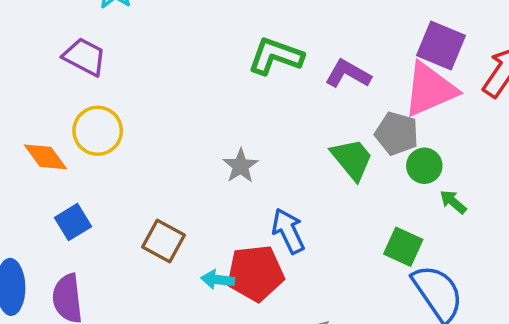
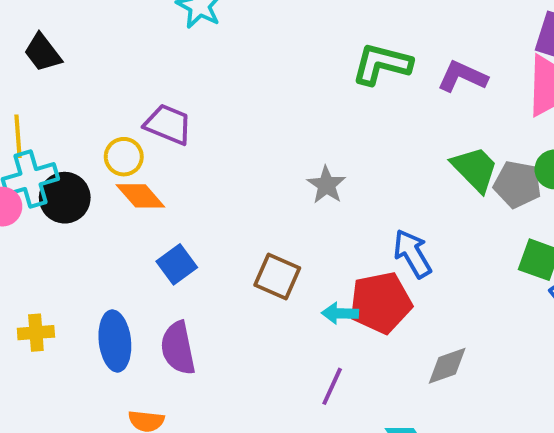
purple trapezoid: (84, 57) -> (168, 124), moved
yellow circle: (98, 131) -> (124, 157), moved, size x0.7
gray pentagon: (397, 134) -> (517, 184), moved
gray star: (241, 166) -> (326, 185), moved

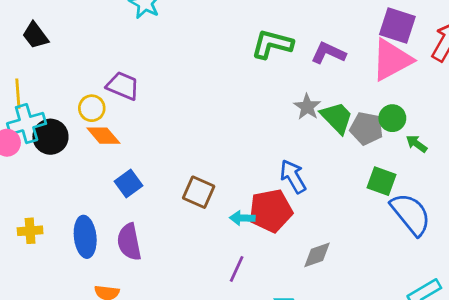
gray star: (326, 185) -> (307, 107), moved

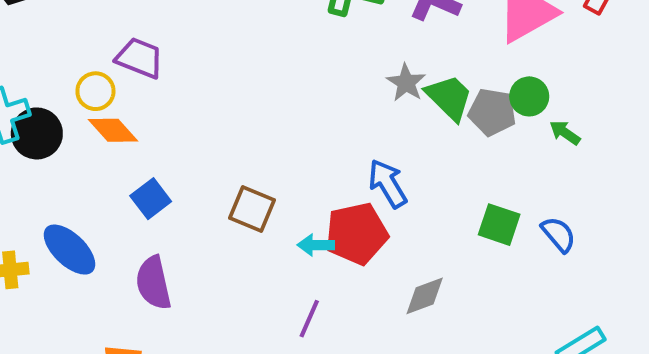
green square: (381, 181) -> (499, 225), moved
blue semicircle: (411, 214) -> (559, 234), size x0.6
blue ellipse: (85, 237) -> (70, 250), moved, turned -39

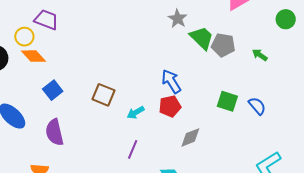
gray star: (406, 83) -> (178, 19), moved
green circle: (529, 96) -> (286, 19), moved
red pentagon: (357, 234) -> (170, 106), moved, size x0.7
cyan arrow: (316, 245) -> (136, 113), turned -30

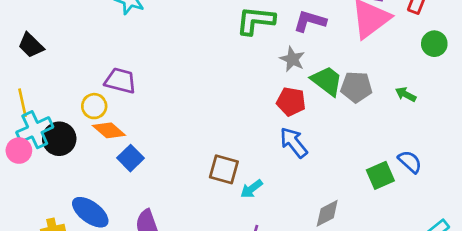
blue square: (53, 90) -> (131, 158), moved
brown square: (103, 95) -> (224, 169), moved
green square: (227, 101) -> (380, 175), moved, turned -35
red pentagon: (170, 106) -> (291, 102), moved, turned 30

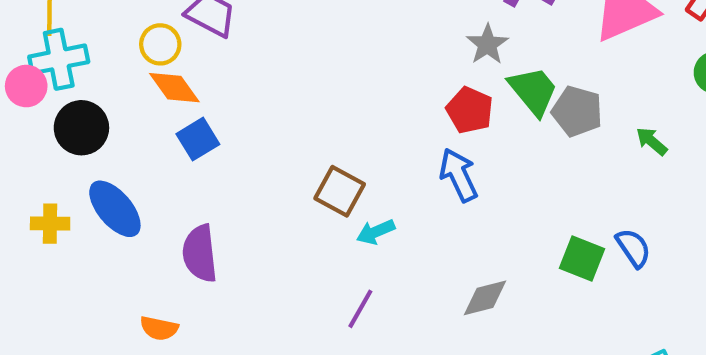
black circle: (59, 139) -> (81, 128), moved
green square: (380, 175) -> (582, 259), turned 32

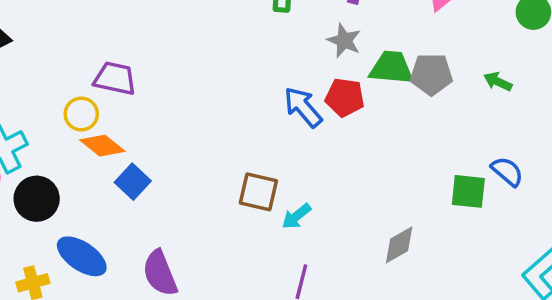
green trapezoid: (533, 91) -> (391, 68), turned -30
blue arrow: (459, 175) -> (303, 107), moved

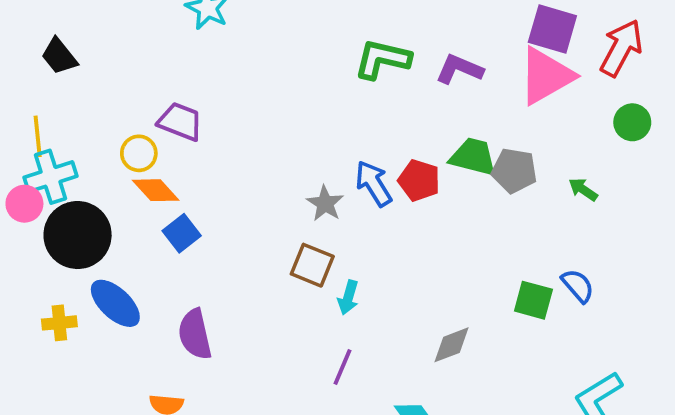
gray star: (344, 41) -> (325, 203), moved
black circle: (37, 199) -> (78, 235), size x1.4
cyan arrow: (296, 216) -> (348, 297), turned -44

